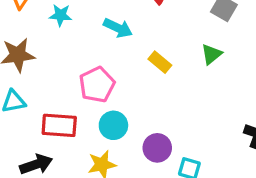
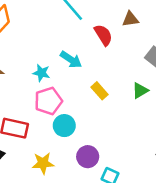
cyan star: (60, 15) -> (41, 73), moved
cyan circle: (113, 125) -> (64, 126), moved

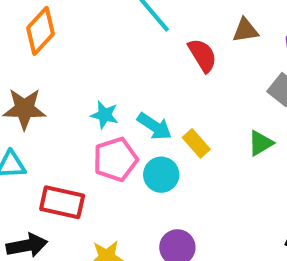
cyan arrow: (71, 60) -> (154, 126), moved
cyan circle: (64, 126) -> (161, 175), moved

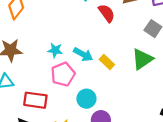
green triangle: (260, 143) -> (142, 59), size x1.5
cyan circle: (161, 175) -> (86, 99), moved

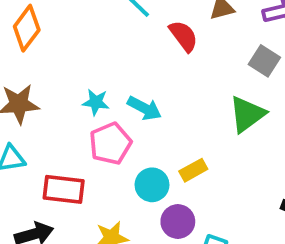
yellow rectangle: (107, 62) -> (193, 170), moved, turned -72

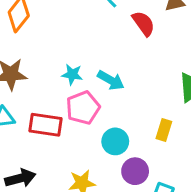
yellow rectangle: (193, 170) -> (164, 130), moved, turned -45
red rectangle: (64, 189) -> (45, 125), moved

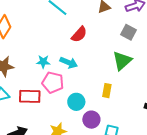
red semicircle: (143, 23) -> (79, 34), moved, turned 84
pink pentagon: (83, 108) -> (53, 82), turned -30

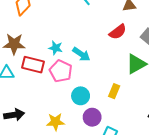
red semicircle: (79, 34) -> (118, 32), moved
red rectangle: (30, 96) -> (33, 65), moved

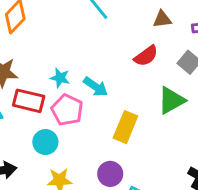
yellow rectangle: (114, 91) -> (125, 127), moved, size x1.5
cyan circle: (81, 96) -> (45, 142), moved

